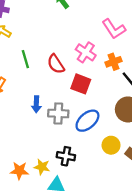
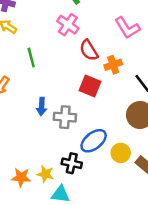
pink cross: (86, 52) -> (68, 25), moved
orange cross: (114, 62) -> (113, 65), moved
red semicircle: (56, 64) -> (89, 50), moved
blue ellipse: (87, 121) -> (94, 141), moved

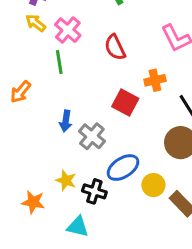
pink cross: (68, 25) -> (68, 30), moved
red semicircle: (89, 50) -> (115, 47), moved
gray cross: (65, 117) -> (92, 136), turned 30
yellow star: (45, 174) -> (66, 180), moved

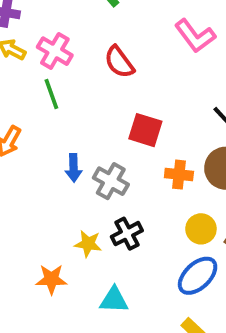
orange cross: (155, 80) -> (179, 175), moved, turned 30
blue ellipse: (123, 168) -> (198, 276), moved
black cross: (94, 191) -> (127, 234), moved, turned -35

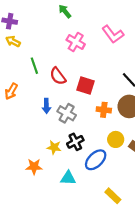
pink cross: (55, 51) -> (76, 42), moved
red semicircle: (119, 62) -> (58, 76), moved
blue ellipse: (198, 276) -> (96, 160), moved

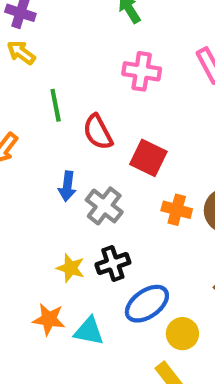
pink cross: (76, 42) -> (142, 71), turned -30
yellow circle: (116, 139) -> (182, 334), moved
orange star: (34, 167) -> (49, 319), moved

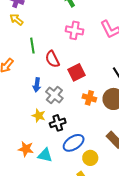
red square: (148, 158) -> (76, 72), turned 36
yellow star: (71, 268) -> (39, 116), moved

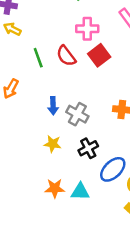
red semicircle: (52, 59) -> (66, 56), moved
red square: (76, 72) -> (99, 55), moved
yellow star: (39, 116) -> (53, 144), moved

